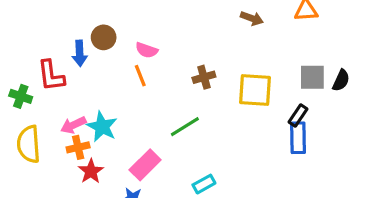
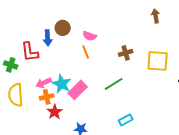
brown arrow: (252, 18) -> (156, 16), turned -120
pink rectangle: (145, 165) -> (78, 90), moved

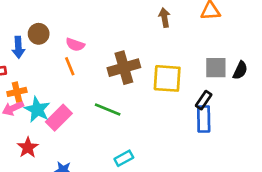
brown cross: (126, 53) -> (124, 68), size x1.6
green line: (114, 84) -> (108, 110), turned 54
orange cross: (47, 97) -> (17, 92), moved

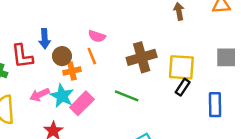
brown circle: (39, 34) -> (62, 56), moved
orange cross: (17, 92) -> (72, 71), moved
black rectangle: (204, 100) -> (183, 87), moved

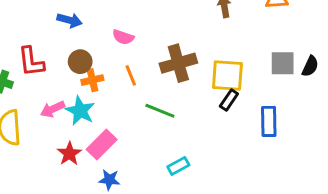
blue arrow: (45, 39) -> (69, 20), moved, turned -72
orange line: (92, 56) -> (131, 75), moved
pink rectangle: (82, 103) -> (102, 144), moved

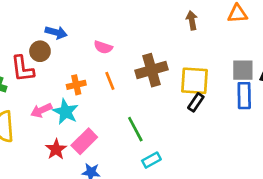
brown circle: (80, 62) -> (40, 51), moved
green line: (160, 111) -> (135, 129), moved, turned 40
blue rectangle: (269, 121) -> (244, 96), moved

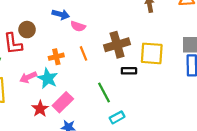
blue arrow: (56, 32) -> (61, 14), moved
black rectangle: (196, 102) -> (129, 71), moved, turned 56

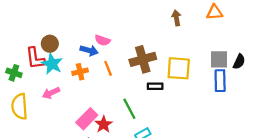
blue arrow: (61, 14) -> (89, 50), moved
cyan star: (48, 78) -> (52, 64), moved
red star: (40, 109) -> (104, 124), moved

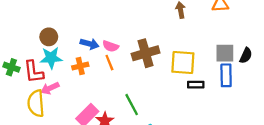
pink semicircle: (102, 40) -> (111, 46), moved
red L-shape: (35, 58) -> (34, 72), moved
cyan star: (52, 64) -> (51, 58), turned -30
black rectangle: (155, 86) -> (196, 85), moved
yellow semicircle: (20, 106) -> (36, 103), moved

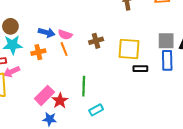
brown cross: (146, 53) -> (96, 41), size x0.6
green line: (132, 105) -> (84, 86), turned 30

